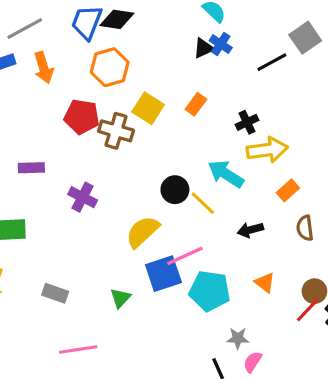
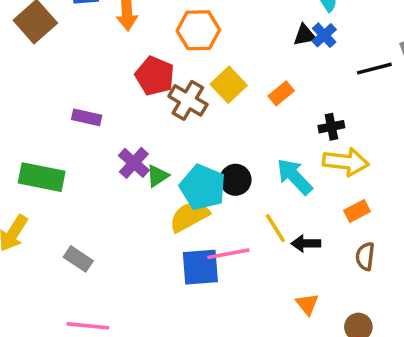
yellow line: (203, 203) -> (275, 228), moved
cyan pentagon: (210, 291) -> (203, 187), moved
green triangle: (120, 298) -> (158, 176), moved

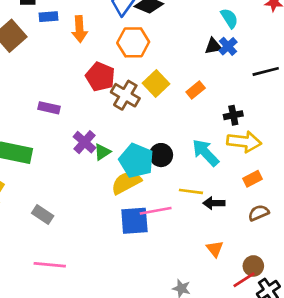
yellow line: (275, 228) -> (191, 191), turned -50
brown semicircle: (365, 256) -> (259, 213), turned 60

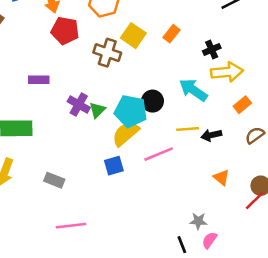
red pentagon: (100, 77) -> (65, 31), moved
blue square: (134, 221) -> (114, 166), moved, size x0.7

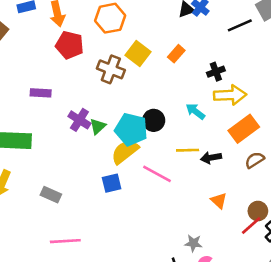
cyan arrow: (193, 90) -> (195, 111), size x0.7
orange rectangle: (242, 105) -> (244, 129), size x1.6
pink line: (159, 154) -> (157, 174), turned 48

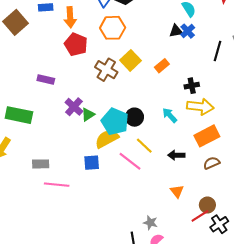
black line: (240, 25) -> (217, 51), turned -60
yellow line: (188, 150) -> (144, 146), moved, turned 36
gray rectangle: (51, 195) -> (41, 164), turned -35
pink line: (65, 241) -> (57, 185), moved

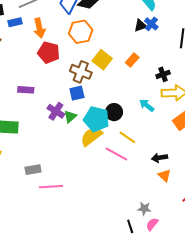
black arrow: (176, 155) -> (160, 158), moved
blue square: (92, 163) -> (77, 93), moved

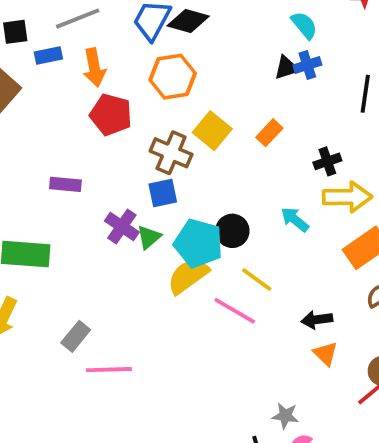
blue cross: (151, 24) -> (307, 65), turned 32
gray rectangle: (33, 170) -> (76, 336), turned -42

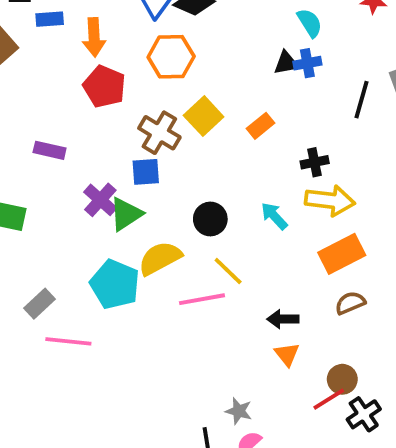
green triangle: (149, 237) -> (126, 214), size x1.4
cyan pentagon: (198, 243) -> (115, 284), moved
pink line: (235, 311) -> (202, 299), turned -48

